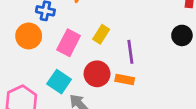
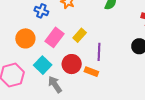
orange circle: (29, 36) -> (25, 38), moved

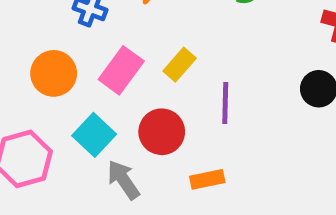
orange rectangle: (91, 72) -> (207, 179), moved, turned -32

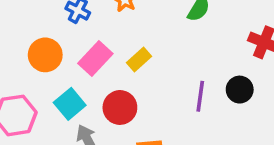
purple line: (225, 103) -> (200, 96), moved

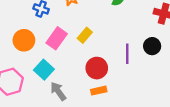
red circle: (120, 107) -> (97, 68), moved

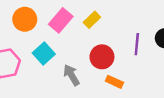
gray arrow: (58, 91) -> (71, 75), moved
orange rectangle: (99, 91) -> (114, 82), moved, turned 32

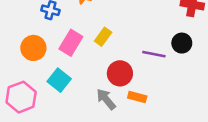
purple line: (137, 44) -> (154, 54), turned -75
gray arrow: (71, 75) -> (106, 99), moved

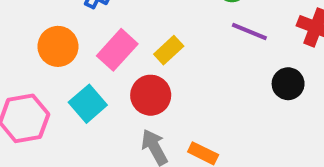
purple line: (154, 54) -> (249, 31), moved
red circle: (120, 73) -> (151, 95), moved

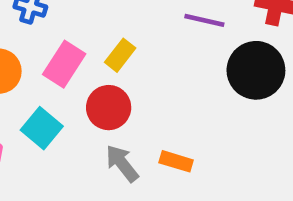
black circle: (288, 84) -> (256, 70), size x1.6

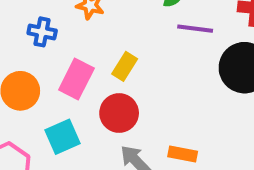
cyan square: (42, 128) -> (63, 137), turned 32

